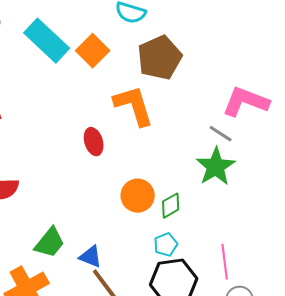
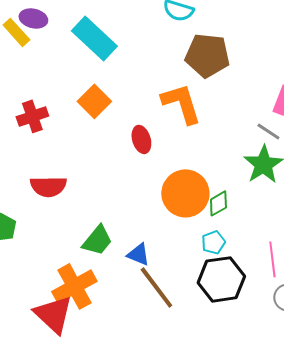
orange square: (93, 51) -> (94, 101), moved
brown pentagon: (160, 58) -> (207, 55), turned 30
orange circle: (138, 196) -> (185, 193), size x1.4

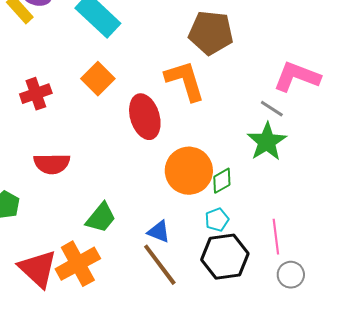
red ellipse: (141, 139) -> (145, 117), size x1.6
blue triangle: (138, 254) -> (159, 232), moved
red triangle: (53, 314) -> (38, 269), moved

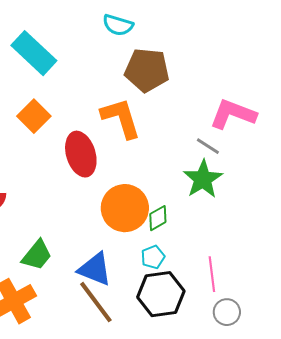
blue triangle: (159, 232) -> (95, 269), size x1.5

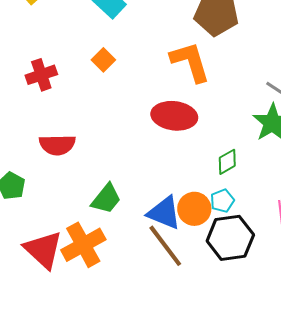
orange square: (34, 116) -> (103, 60), size x0.7
red ellipse: (81, 154) -> (174, 116), moved, turned -66
orange circle: (125, 208) -> (194, 209), moved, size x0.7

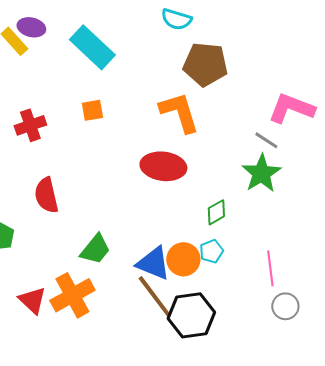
orange square: (103, 60) -> (92, 110), turned 35
red semicircle: (57, 145) -> (46, 195), turned 78
black hexagon: (230, 238) -> (191, 315), moved
red triangle: (43, 250) -> (32, 300), size x0.7

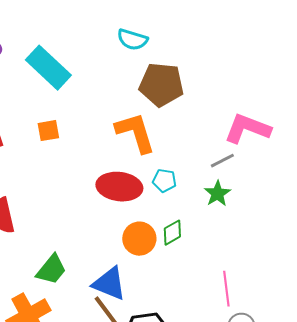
gray line: (266, 140) -> (222, 161), turned -60
green star: (261, 173) -> (217, 194), size x0.7
cyan pentagon: (211, 251) -> (164, 181), moved, turned 30
orange circle: (183, 259) -> (139, 239), moved

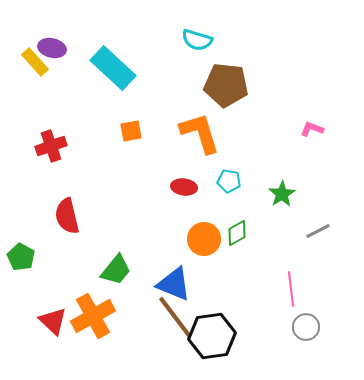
pink L-shape: (247, 129) -> (312, 129), size x0.5
orange square: (48, 131) -> (131, 131), moved
gray line: (222, 161) -> (318, 231), moved
red ellipse: (119, 187) -> (184, 187), size x0.6

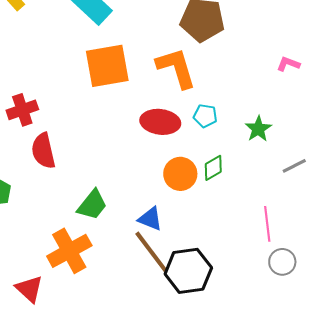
orange square: (131, 131) -> (107, 66), size x2.0
red cross: (51, 146) -> (22, 110), moved
red ellipse: (184, 187) -> (160, 122), size x1.5
blue triangle: (174, 284) -> (150, 219), size x0.7
red triangle: (53, 321) -> (29, 289), moved

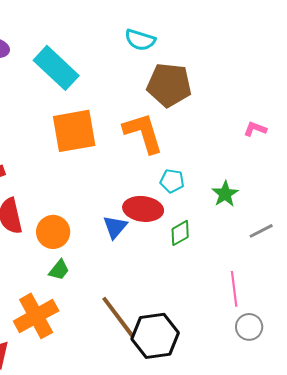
red ellipse: (160, 122) -> (143, 209), moved
orange circle: (180, 174) -> (53, 232), moved
green trapezoid: (92, 205) -> (59, 270), size x0.7
blue triangle: (150, 219) -> (115, 227), moved, turned 48

